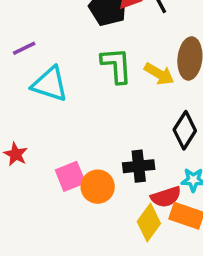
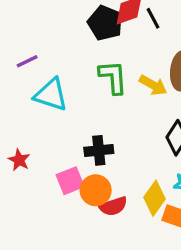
black cross: (139, 166) -> (99, 150), moved
red semicircle: (166, 197) -> (113, 206), moved
yellow diamond: (149, 223) -> (155, 198), moved

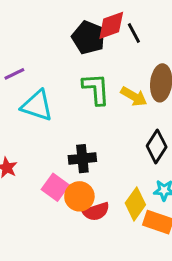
pink square: (70, 181) -> (55, 187), turned -32

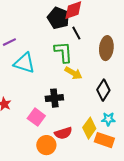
black line: (134, 33) -> (76, 33), moved
yellow arrow: (134, 97) -> (73, 73), moved
orange circle: (79, 196) -> (46, 145), moved

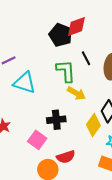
black line: (76, 33) -> (86, 58), moved
yellow diamond: (89, 128) -> (93, 125), moved

